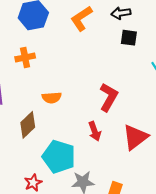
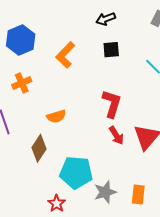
orange L-shape: (81, 18) -> (65, 55), moved
black square: (129, 38) -> (111, 50), moved
red arrow: (95, 131) -> (116, 135), moved

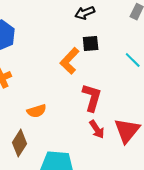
orange L-shape: (65, 55) -> (70, 61), moved

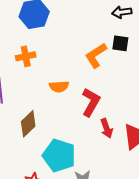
red L-shape: (92, 98) -> (91, 102), moved
orange semicircle: (37, 111) -> (59, 87), moved

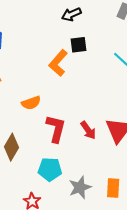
red L-shape: (91, 102) -> (56, 128), moved
cyan pentagon: (59, 156) -> (50, 169), size x0.7

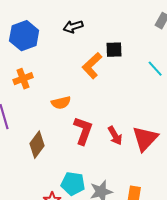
black arrow: (71, 14) -> (73, 27), moved
cyan pentagon: (50, 169) -> (73, 184), moved

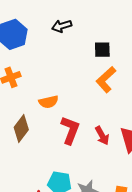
orange L-shape: (92, 66) -> (106, 80), moved
brown diamond: (37, 145) -> (21, 128), moved

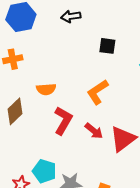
orange L-shape: (106, 80) -> (97, 92), moved
red arrow: (102, 136) -> (94, 131), turned -30

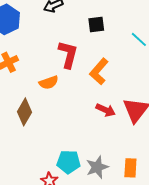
red L-shape: (63, 121) -> (68, 54), moved

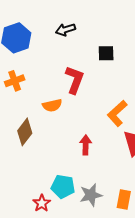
orange L-shape: (99, 72) -> (117, 113), moved
red arrow: (106, 110) -> (86, 145), moved, turned -120

